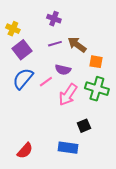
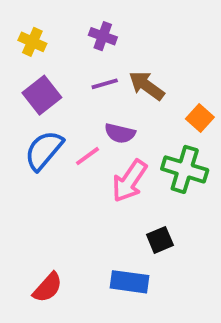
yellow cross: (13, 29) -> (32, 42), moved
orange square: (96, 62) -> (200, 118), moved, turned 32

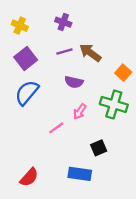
pink line: (88, 156) -> (56, 128), moved
pink arrow: (129, 181) -> (80, 111), size x0.6

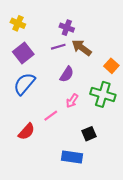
purple cross: (63, 22) -> (67, 28), moved
purple semicircle: (74, 82) -> (67, 74), turned -70
red semicircle: (29, 177) -> (26, 132), moved

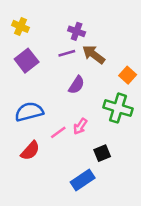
blue semicircle: (24, 84) -> (29, 112), moved, turned 35
pink arrow: (72, 101) -> (80, 126), moved
blue rectangle: (72, 157) -> (83, 180), turned -42

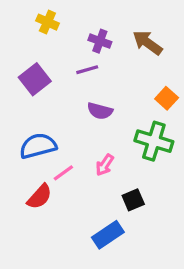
yellow cross: (21, 26) -> (47, 22), moved
brown arrow: (94, 54) -> (148, 43), moved
purple semicircle: (77, 85) -> (100, 111), turned 72
pink line: (58, 132) -> (63, 173), moved

